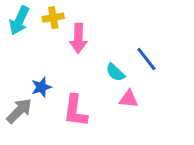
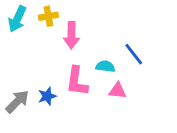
cyan semicircle: (115, 72) -> (105, 66), turned 144
blue star: (41, 87) -> (47, 96), moved
pink L-shape: (75, 111) -> (77, 81), moved

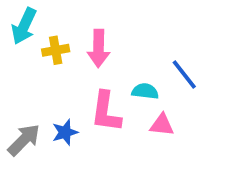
yellow cross: (48, 16) -> (56, 50), moved

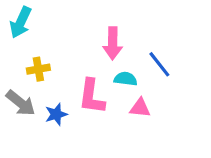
pink arrow: (99, 48) -> (113, 43), moved
yellow cross: (56, 50) -> (38, 69), moved
gray arrow: (24, 140) -> (21, 103), moved, turned 84

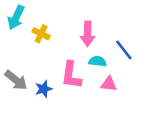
yellow cross: (38, 69) -> (41, 34), moved, turned 36

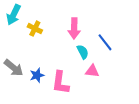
cyan semicircle: (98, 61) -> (83, 52), turned 56
pink L-shape: (71, 75) -> (60, 83), moved

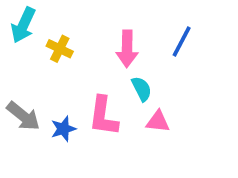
blue line: (105, 42) -> (182, 41), moved, turned 66
pink L-shape: (60, 83) -> (103, 116), moved

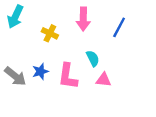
yellow cross: (60, 49) -> (50, 33), moved
pink arrow: (127, 49) -> (83, 19), moved
blue star: (63, 129) -> (40, 71), moved

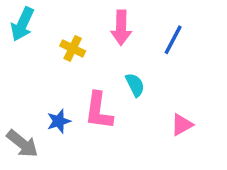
blue star: (40, 71) -> (59, 121), moved
gray arrow: (15, 76) -> (22, 144), moved
pink triangle: (104, 80) -> (182, 125), moved, turned -35

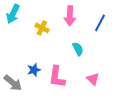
pink L-shape: (99, 111) -> (57, 77), moved
pink triangle: (182, 125) -> (93, 79), moved, turned -48

